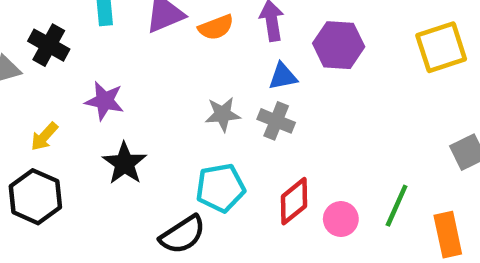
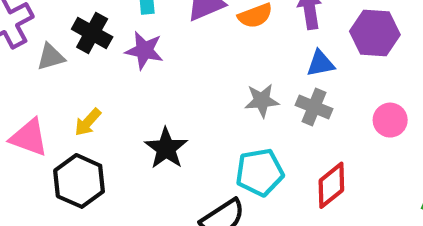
purple star: (104, 101) -> (144, 50), moved
pink circle: (341, 219) -> (390, 120), moved

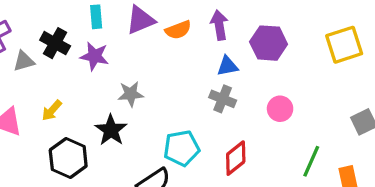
gray star: (262, 100) -> (131, 94), moved
black hexagon: (79, 181) -> (68, 158), moved

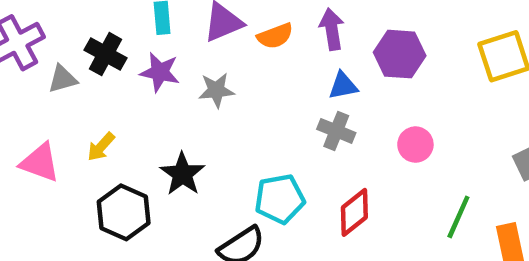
gray star: (131, 94) -> (216, 90), moved

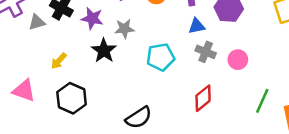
gray cross: (336, 131) -> (206, 52), moved
pink triangle: (40, 163) -> (24, 91), moved
black star: (182, 174) -> (104, 51), moved
cyan pentagon: (280, 199) -> (161, 57), moved

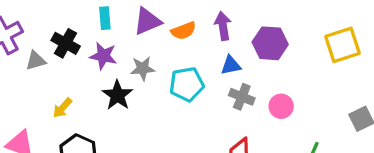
cyan pentagon: (161, 57) -> (187, 84), moved

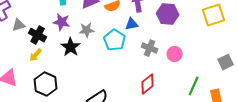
black cross: (66, 43) -> (38, 35), moved
blue triangle: (231, 65) -> (132, 24), moved
cyan pentagon: (187, 84) -> (115, 40), turned -30

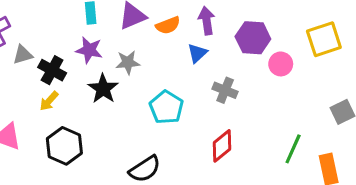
blue triangle: (132, 24) -> (197, 53), turned -32
cyan pentagon: (115, 40) -> (166, 107), moved
pink circle: (175, 54) -> (281, 64), moved

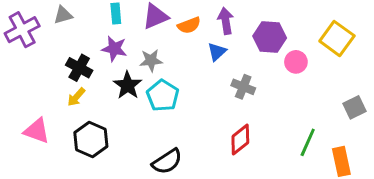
yellow square: (324, 39) -> (337, 38), turned -36
gray triangle: (23, 55) -> (63, 15), moved
cyan pentagon: (166, 107) -> (163, 96), moved

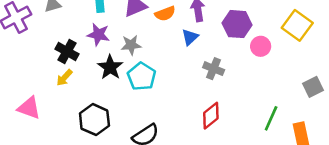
black hexagon: (91, 140) -> (94, 120), moved

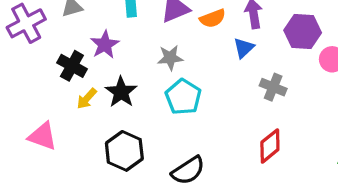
purple star: (98, 35) -> (105, 45), moved, turned 30
black cross: (67, 52) -> (72, 66), moved
black star: (110, 67) -> (121, 92), moved

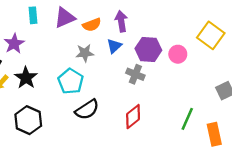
purple hexagon: (303, 31) -> (148, 49), moved
gray star: (170, 58) -> (85, 53), moved
black semicircle: (188, 171) -> (87, 110), moved

